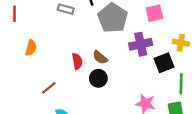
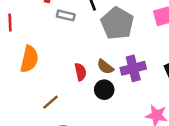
purple cross: (141, 44) -> (133, 68), moved
orange semicircle: (31, 48) -> (29, 59), size x1.5

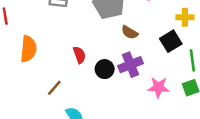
brown semicircle: (105, 67) -> (130, 32), moved
purple cross: (133, 68) -> (131, 65), moved

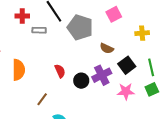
brown semicircle: (130, 32) -> (107, 48), moved
black square: (171, 41) -> (127, 65), moved

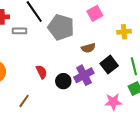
brown semicircle: (107, 48) -> (88, 48), turned -40
pink star: (126, 91) -> (113, 102), moved

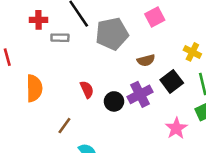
gray pentagon: (61, 27) -> (112, 34), turned -30
yellow cross: (124, 32) -> (192, 52), moved, turned 32
pink star: (113, 102) -> (176, 128), turned -30

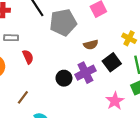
gray rectangle: (60, 38) -> (11, 38), moved
red semicircle: (87, 89) -> (28, 57), moved

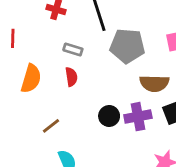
gray rectangle: (11, 38) -> (73, 49), moved
brown semicircle: (91, 45) -> (154, 83), size x1.5

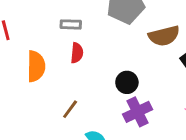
red semicircle: (71, 77) -> (77, 53), turned 30
purple cross: (138, 117) -> (138, 112), moved

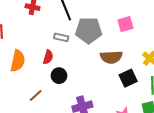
gray rectangle: (71, 24) -> (61, 37), moved
black circle: (127, 82) -> (59, 76), moved

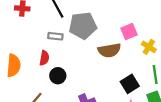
pink square: (125, 24) -> (129, 31), moved
black square: (128, 78) -> (130, 84), moved

